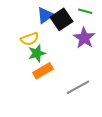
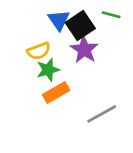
blue triangle: (45, 15) -> (59, 20), turned -30
purple star: (84, 38) -> (84, 50), moved

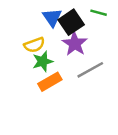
gray line: (102, 114) -> (90, 70), moved

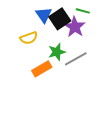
purple star: (75, 44) -> (75, 27), moved
green star: (43, 61) -> (57, 52), moved

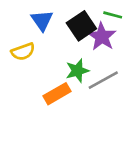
blue triangle: (44, 15) -> (42, 20), moved
yellow semicircle: (29, 38) -> (23, 52), moved

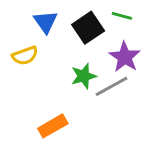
purple star: (102, 37) -> (125, 57), moved
orange rectangle: (57, 94) -> (53, 126), moved

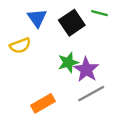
purple star: (125, 57) -> (86, 70), moved
gray line: (112, 86) -> (91, 94), moved

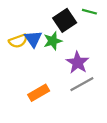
blue triangle: (37, 18) -> (33, 39), moved
green star: (68, 62) -> (53, 41), moved

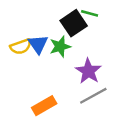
green line: (89, 12) -> (90, 13), moved

